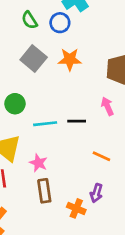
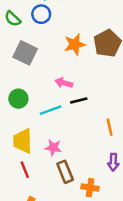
orange star: (70, 59) -> (75, 44), moved
pink arrow: (107, 106) -> (64, 83), moved, turned -36
orange line: (101, 156) -> (110, 127), turned 66
orange cross: (76, 208) -> (90, 188), moved

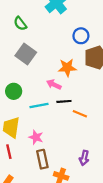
blue circle: (41, 14) -> (81, 36), moved
orange star: (75, 44) -> (67, 68), moved
orange line: (110, 127) -> (80, 114), moved, turned -64

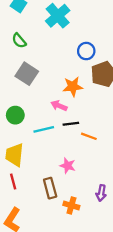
pink star: (36, 137) -> (68, 166), moved
purple arrow: (84, 158) -> (101, 193), moved

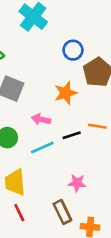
pink arrow: (59, 106) -> (41, 119), moved
orange line: (89, 136) -> (97, 126), moved

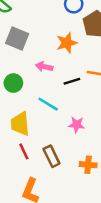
cyan line: (42, 147) -> (48, 104), moved, turned 55
brown rectangle: (62, 212) -> (51, 156), moved

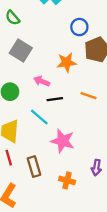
black line: (72, 81) -> (55, 99), moved
pink star: (77, 125) -> (63, 141), size x1.5

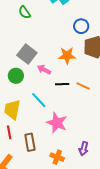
gray square: (21, 50) -> (27, 54), moved
black line: (55, 99) -> (62, 84), moved

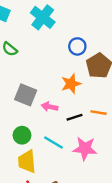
green circle: (16, 76) -> (22, 135), moved
pink star: (57, 123) -> (85, 149), moved

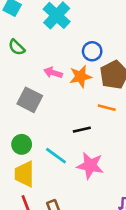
orange star: (71, 84) -> (80, 77), moved
pink arrow: (50, 107) -> (53, 73), moved
orange line: (98, 113) -> (107, 108), moved

